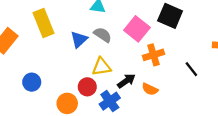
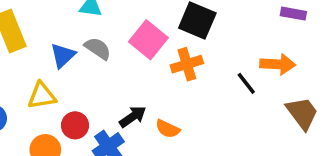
orange cross: (154, 55) -> (187, 64), moved
yellow triangle: (101, 67) -> (42, 96), moved
black line: (191, 69) -> (246, 83), moved

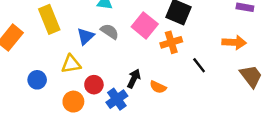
black line: (246, 83) -> (199, 65), moved
black arrow: (133, 117) -> (134, 79), turned -30

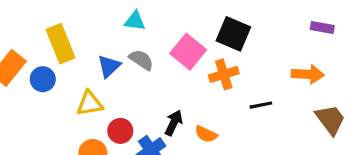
black line: (199, 65) -> (261, 105), turned -63
blue circle: (37, 80) -> (43, 79), moved

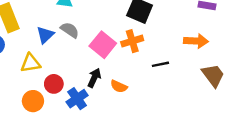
pink square: (188, 52) -> (103, 45), moved

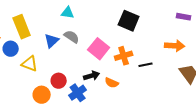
orange cross: (132, 41) -> (124, 56), moved
yellow triangle: (31, 63) -> (30, 64), moved, turned 30
black arrow: (94, 78) -> (92, 76), turned 49

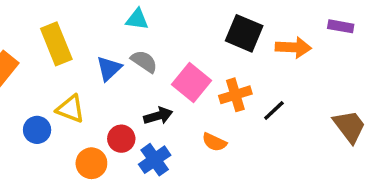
orange arrow: (175, 46) -> (293, 47), moved
blue circle: (11, 49) -> (37, 130), moved
black line: (146, 65) -> (274, 111), turned -32
black arrow: (92, 76) -> (158, 116), moved

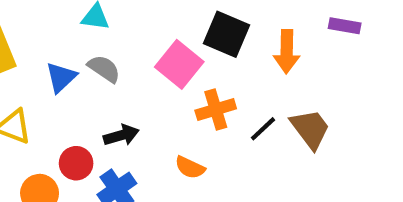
orange arrow: (293, 47) -> (287, 51), turned 88
pink square: (191, 82) -> (179, 64), moved
brown trapezoid: (349, 126) -> (310, 129), moved

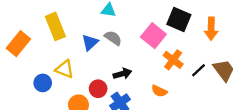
orange cross: (216, 109) -> (173, 60), turned -36

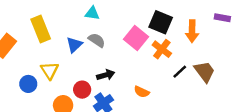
orange cross: (173, 60) -> (162, 49), moved
yellow triangle: (65, 69) -> (50, 70), turned 36

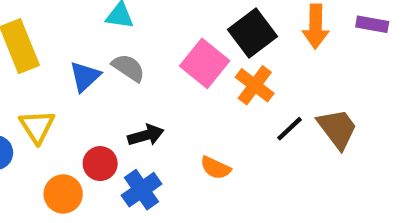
black square: (161, 22) -> (252, 33), turned 30
orange arrow: (192, 31) -> (316, 26), moved

